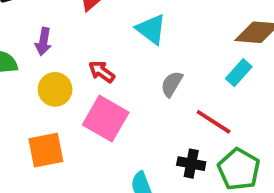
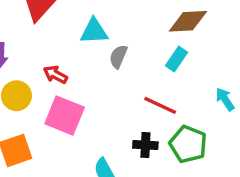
cyan triangle: (151, 29) -> (94, 31), turned -32
gray semicircle: (172, 84) -> (118, 57), moved

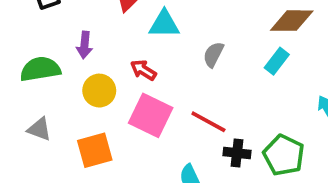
cyan triangle: (94, 31) -> (164, 24), moved
red line: (160, 105) -> (208, 122), moved

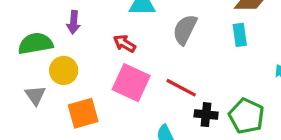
gray semicircle: (213, 54) -> (185, 30), size x1.4
cyan rectangle: (277, 61) -> (240, 35), turned -45
yellow circle: (99, 91) -> (64, 70), moved
gray triangle: (39, 129) -> (35, 95), turned 35

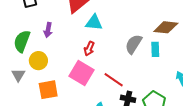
gray semicircle: (185, 30) -> (134, 44), moved
green semicircle: (35, 44) -> (22, 41), turned -65
red arrow: (124, 44) -> (89, 49), moved, turned -104

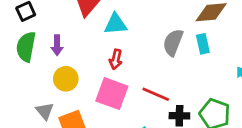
green semicircle: (22, 41) -> (26, 47), moved
yellow circle: (38, 61) -> (66, 79), moved
gray triangle: (18, 75) -> (45, 111), moved

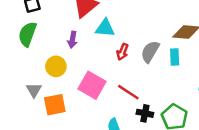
purple arrow: (57, 45) -> (72, 40), moved
red arrow: (116, 59) -> (122, 52), moved

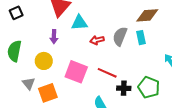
green semicircle: (28, 34) -> (14, 51), moved
red arrow: (122, 52) -> (97, 40), turned 64

